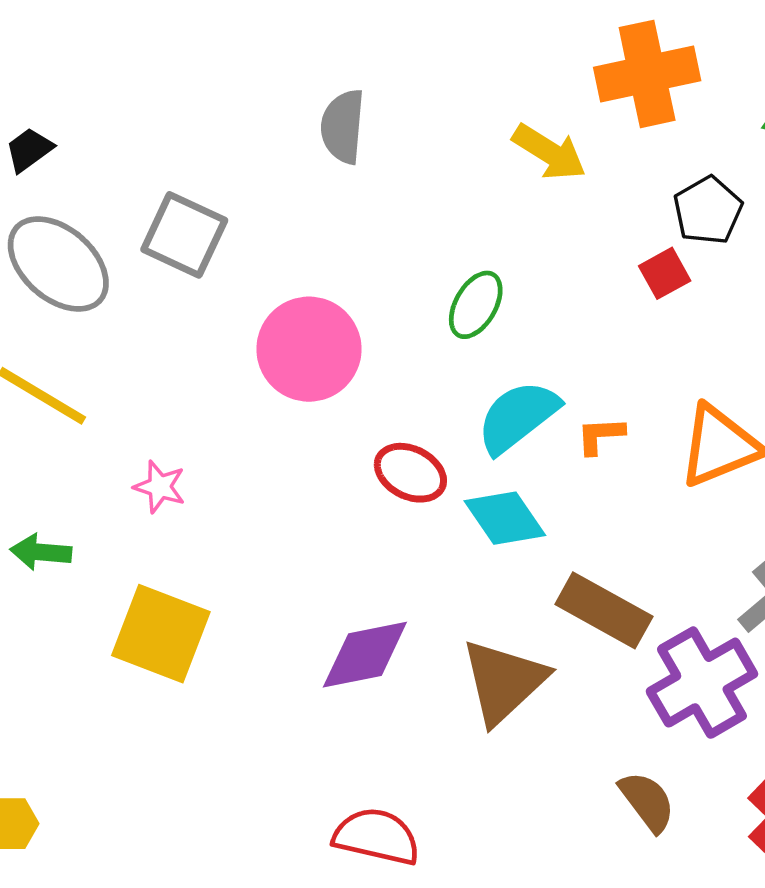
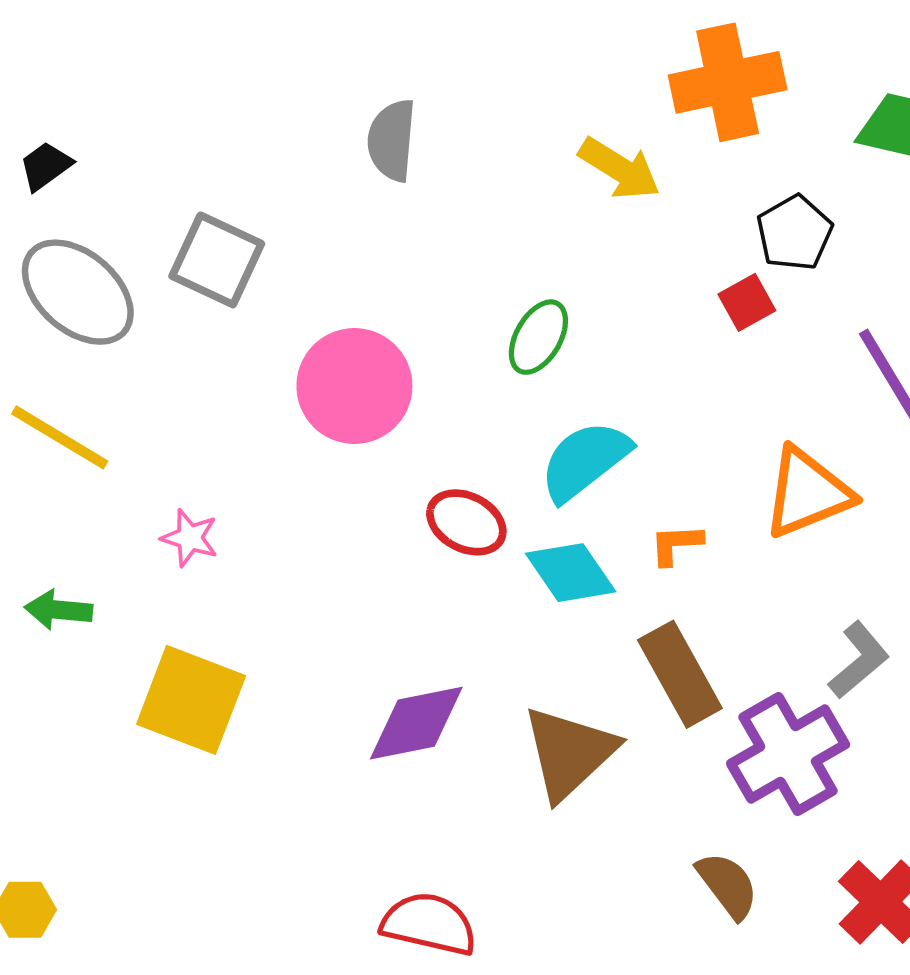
orange L-shape: (600, 435) -> (676, 544), moved
brown rectangle: (604, 610) -> (680, 674), turned 32

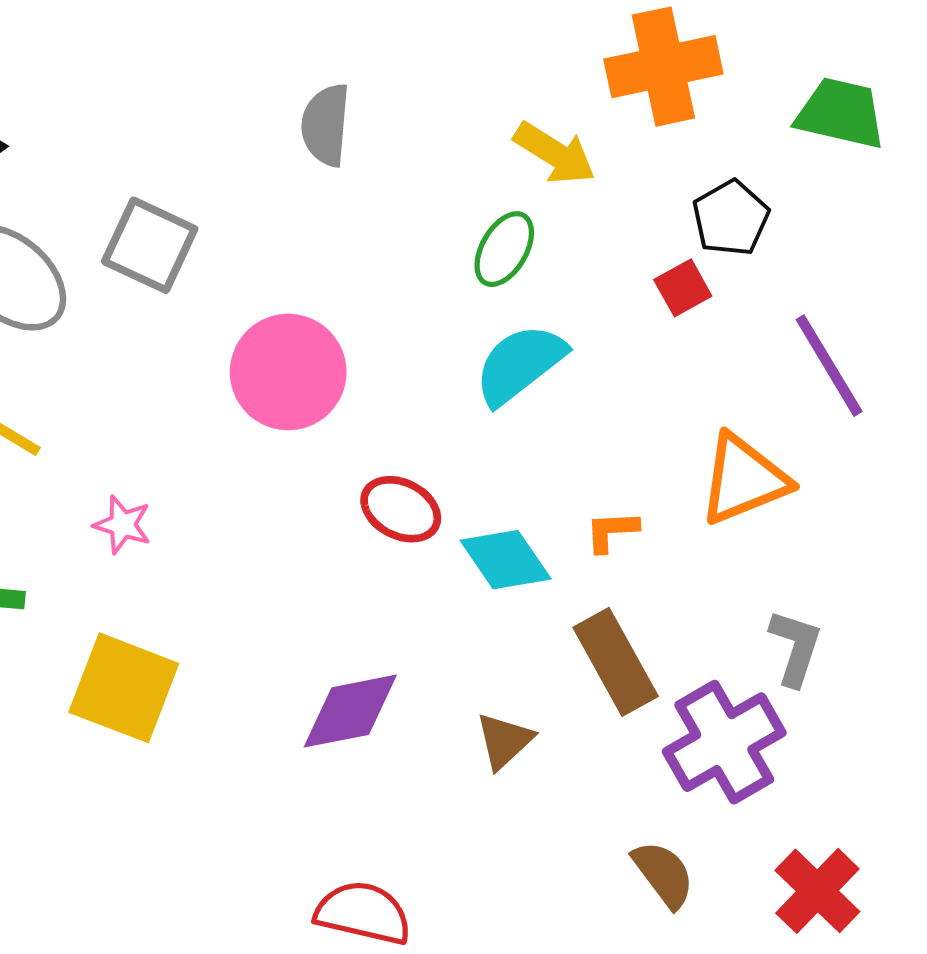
green ellipse: (538, 337) -> (504, 249), moved
cyan semicircle: (585, 461) -> (520, 364), moved
gray L-shape: (859, 660) -> (795, 648), turned -32
brown triangle: (569, 753) -> (504, 741), size x0.6

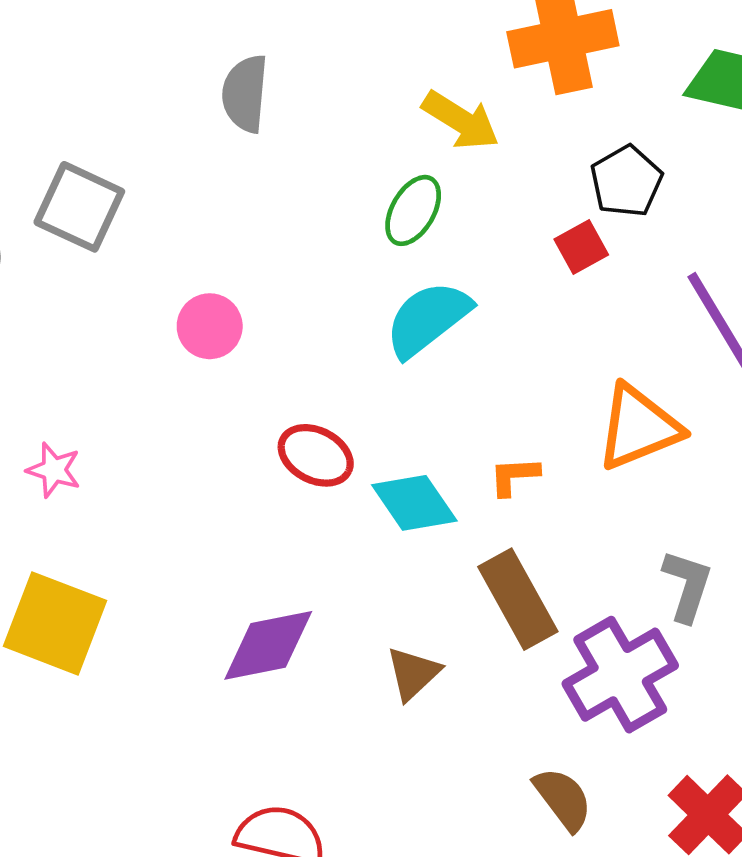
pink circle: (288, 372) -> (210, 326), size x0.6

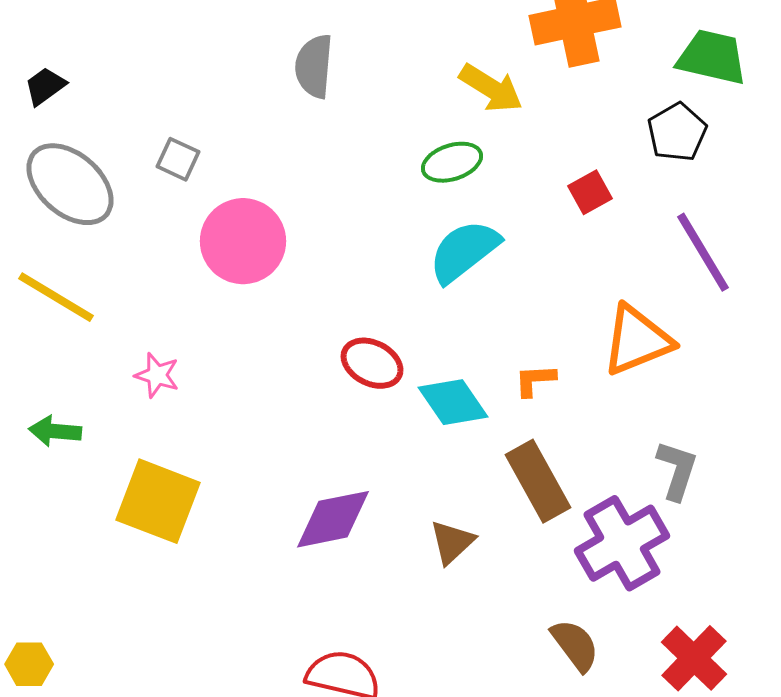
black pentagon: (626, 181) -> (677, 132), moved
gray square: (79, 207) -> (178, 159), size x0.6
green ellipse: (413, 210) -> (452, 162), turned 42
pink circle: (210, 326) -> (243, 241), moved, size x1.6

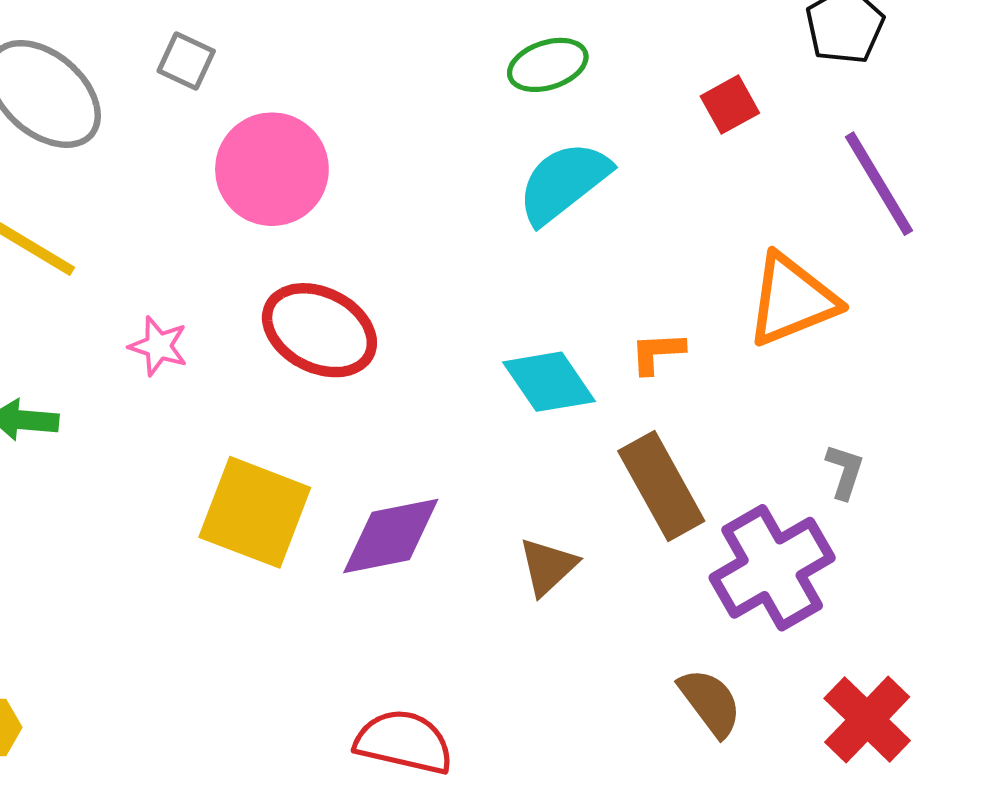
red ellipse: (372, 363) -> (319, 330), moved, size x1.4
gray L-shape: (677, 470) -> (845, 471), size x0.7
yellow square: (158, 501) -> (255, 512), moved

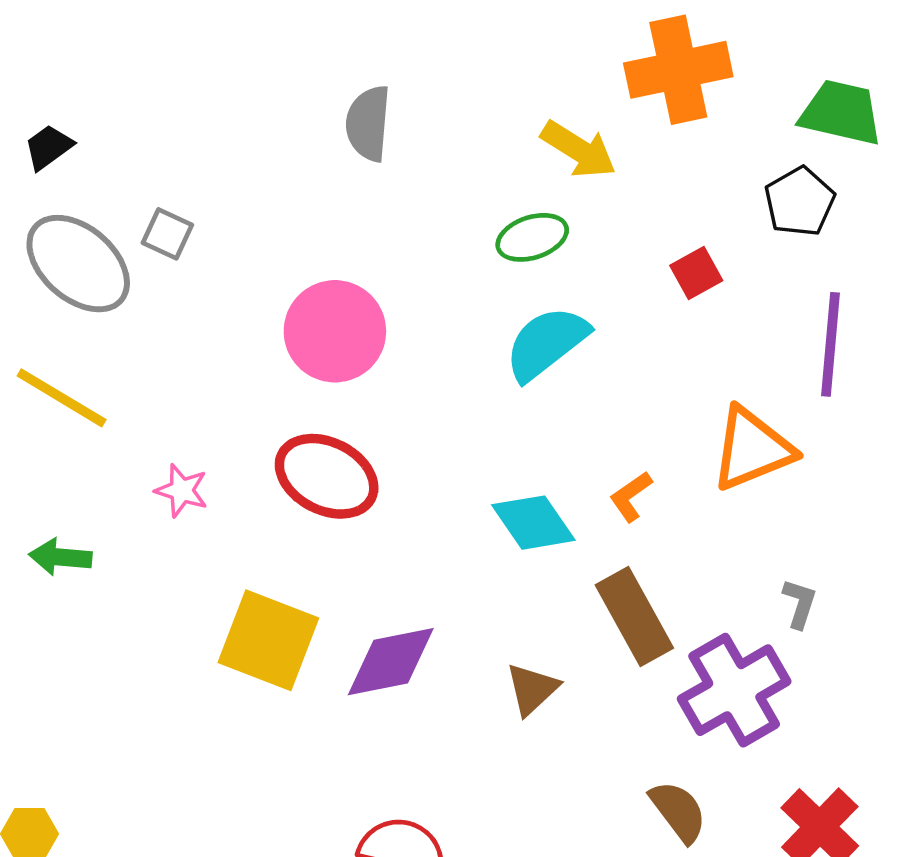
gray square: (186, 61) -> (167, 234), moved
pink circle: (272, 169) -> (335, 331), moved
purple line: (879, 184) -> (830, 344), turned 36
orange L-shape: (657, 353) -> (631, 496), turned -32

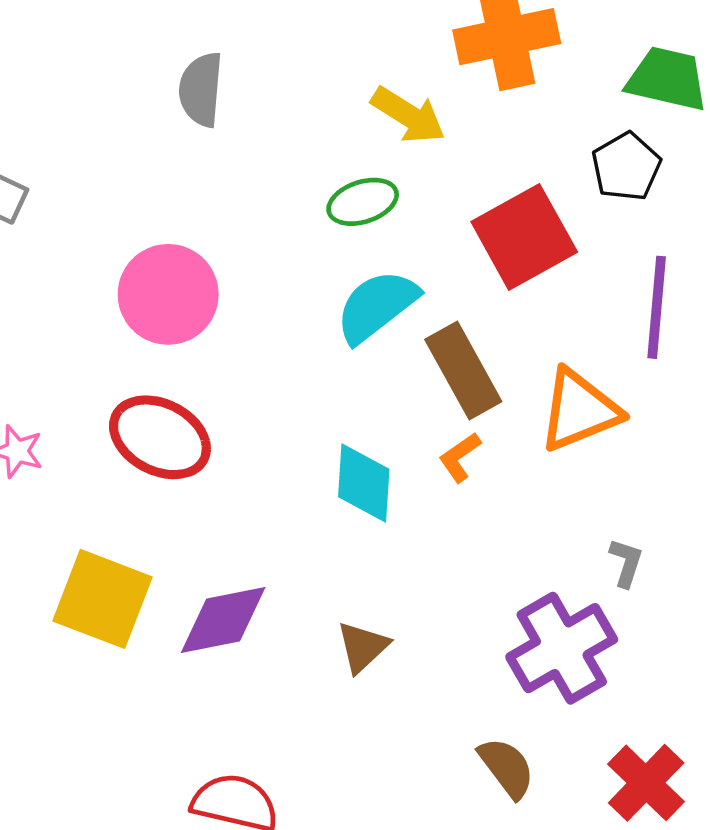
red square: (696, 273) -> (524, 237), size x2.0
cyan diamond: (533, 523) -> (364, 483), turned 38
brown rectangle: (634, 616) -> (463, 371), moved

